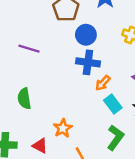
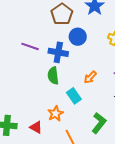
blue cross: (88, 62) -> (58, 52), moved
green semicircle: (24, 99) -> (53, 76), moved
cyan rectangle: (113, 104) -> (74, 96), moved

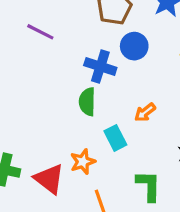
purple line: (30, 46) -> (40, 32), moved
green L-shape: (99, 123) -> (149, 186), turned -45
red triangle: (36, 127) -> (49, 179), size x1.5

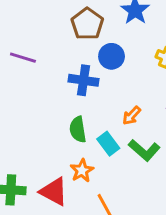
green semicircle: (87, 102) -> (78, 129), moved
green L-shape: (149, 186) -> (144, 150), moved, turned 140

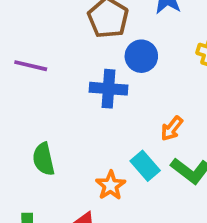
green semicircle: (78, 129) -> (43, 159), moved
orange star: (82, 171) -> (111, 185), moved

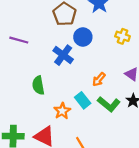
blue cross: (108, 89) -> (63, 55), turned 30
green semicircle: (43, 159) -> (38, 85), moved

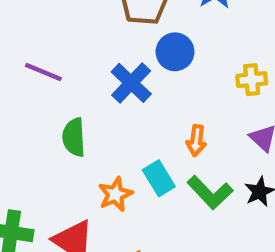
yellow cross: (123, 36) -> (252, 80), moved, turned -32
purple line: (19, 40) -> (43, 72), moved
orange arrow: (99, 79) -> (196, 141), turned -40

